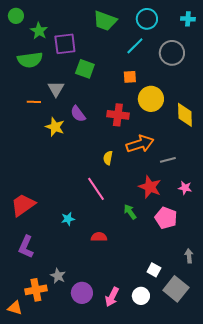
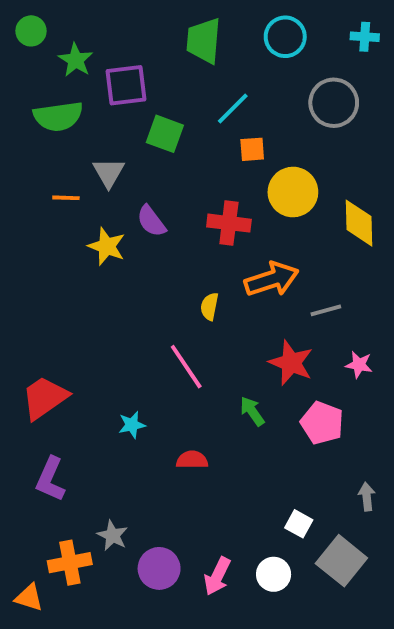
green trapezoid: (105, 21) -> (204, 41), turned 75
cyan line: (135, 46) -> (233, 109), moved

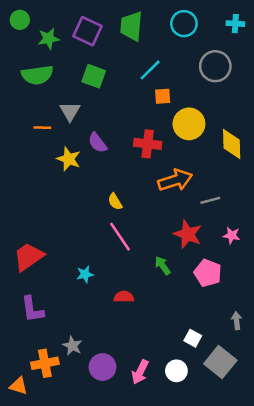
green star: (76, 60) -> (49, 39), turned 30
purple square: (126, 85) -> (87, 31), moved, turned 32
green square: (165, 134) -> (94, 76), moved
yellow semicircle: (210, 306) -> (115, 202), moved, turned -42
purple L-shape: (50, 479) -> (32, 309), turned -32

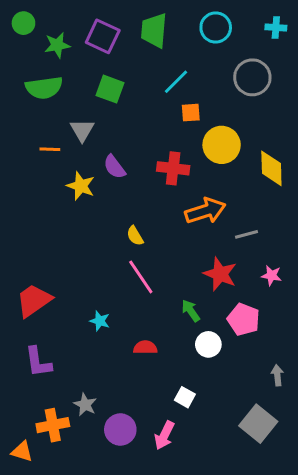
cyan star: (85, 274) -> (100, 321), turned 30
white square: (193, 338) -> (185, 397), moved
white circle: (176, 371) -> (208, 344), moved

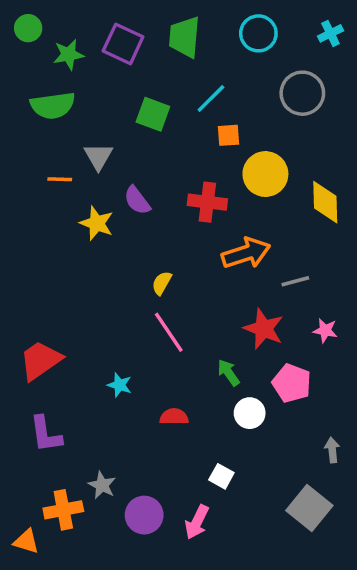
cyan cross: (276, 27) -> (330, 33), turned -30
green square: (110, 89) -> (153, 114), moved
yellow semicircle: (135, 236) -> (162, 283), turned 60

